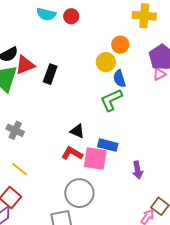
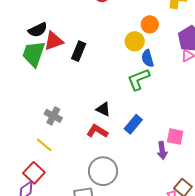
gray cross: (15, 130) -> (53, 116), moved
blue rectangle: (108, 145) -> (133, 124), turned -66
pink square: (95, 159) -> (175, 137), moved, size x0.7

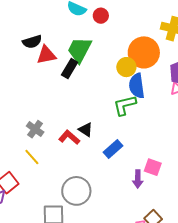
orange circle: (150, 24) -> (144, 52), size x1.8
green trapezoid: (34, 54) -> (79, 50), moved
blue semicircle: (148, 58) -> (137, 86), size x1.4
red L-shape: (97, 131) -> (69, 137), moved
yellow line: (44, 145) -> (32, 157), moved

